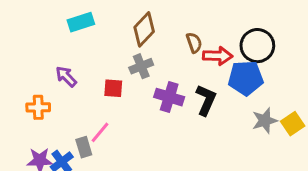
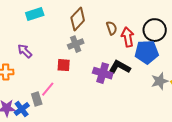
red arrow: (218, 56) -> (128, 37), turned -102
red square: (113, 88) -> (64, 65), moved
purple cross: (169, 97) -> (103, 73), moved
black L-shape: (206, 100) -> (120, 67), turned -85

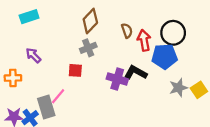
cyan rectangle: (35, 14) -> (29, 17), moved
gray rectangle: (37, 99) -> (46, 107), size x1.5

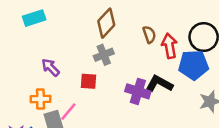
purple arrow: (33, 55) -> (51, 67), moved
orange cross: (13, 78) -> (40, 99), moved

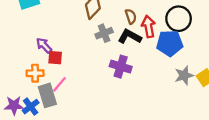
gray cross: (104, 55) -> (104, 33), moved
red square: (89, 81) -> (55, 58), moved
black L-shape: (159, 84) -> (130, 37), moved

